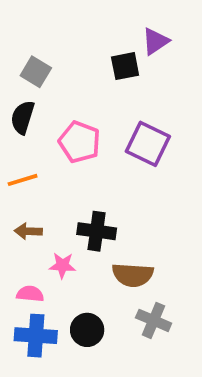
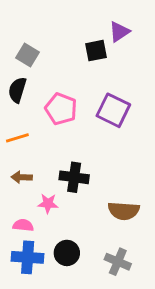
brown semicircle: (133, 275) -> (124, 211), moved
gray cross: (154, 320) -> (118, 262), moved

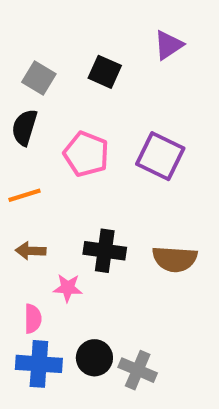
black square: (96, 51) -> (105, 72), moved, turned 35
brown semicircle: (124, 211) -> (175, 259), moved
pink semicircle: (23, 225) -> (33, 319), turned 84
gray cross: (118, 262) -> (138, 370), moved

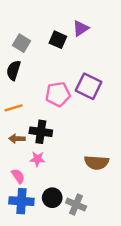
purple triangle: (169, 45) -> (81, 28), moved
pink pentagon: (86, 154) -> (58, 94), moved, turned -30
black cross: (105, 251) -> (41, 132), moved
brown semicircle: (175, 259) -> (97, 162), moved
pink semicircle: (33, 319) -> (18, 176), turned -35

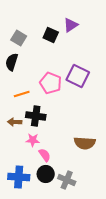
pink pentagon: (58, 94) -> (51, 83), turned 30
orange line: (14, 108) -> (22, 94), moved
pink semicircle: (18, 176) -> (45, 155), moved

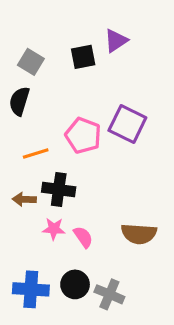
black square: (51, 35) -> (83, 57), turned -35
pink semicircle: (45, 155) -> (83, 237), moved

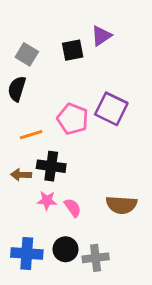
gray cross: (109, 294) -> (96, 258), turned -30

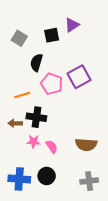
black semicircle: (17, 89) -> (36, 63), moved
purple square: (111, 109) -> (79, 77), turned 35
gray cross: (96, 258) -> (89, 181), moved

